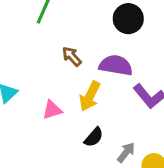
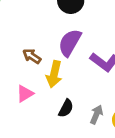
brown arrow: (72, 56) -> (32, 56), moved
purple semicircle: (116, 65) -> (70, 43), turned -56

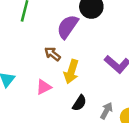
purple semicircle: (70, 43) -> (68, 27), moved

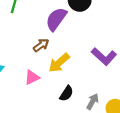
brown arrow: (53, 54) -> (41, 45), turned 105
yellow arrow: (71, 72) -> (59, 63), turned 30

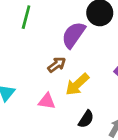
pink triangle: (32, 77) -> (47, 101), turned 35

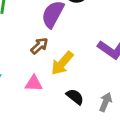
black semicircle: (86, 119) -> (75, 97), turned -78

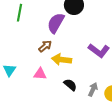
yellow arrow: (62, 63) -> (62, 60), turned 54

